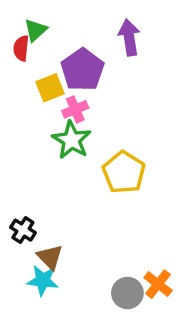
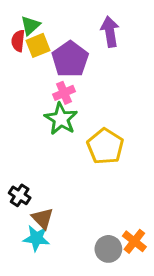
yellow square: (50, 88) -> (38, 45), moved

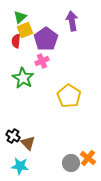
red semicircle: (18, 41) -> (16, 41), moved
green star: (61, 119) -> (23, 78), moved
black cross: (20, 195) -> (13, 136), moved
cyan star: (36, 238) -> (20, 166), moved

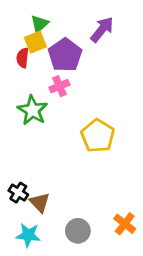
green triangle: (20, 17) -> (40, 24), moved
purple arrow: (72, 21) -> (102, 29), turned 48
gray circle: (71, 163) -> (78, 231), moved

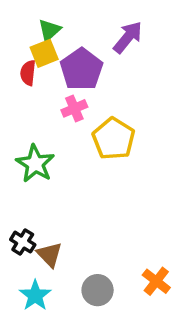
green star: (32, 110) -> (35, 164), moved
yellow pentagon: (98, 136) -> (114, 139), moved
cyan star: (28, 235) -> (35, 295), turned 30

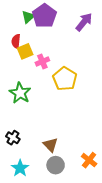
purple arrow: (128, 37) -> (84, 22), moved
yellow square: (44, 53) -> (25, 51), moved
purple pentagon: (81, 69) -> (44, 16), moved
brown triangle: (49, 254) -> (50, 145), moved

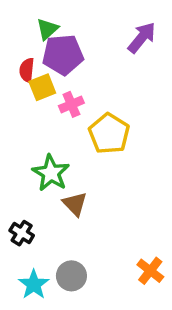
purple pentagon: (44, 16) -> (63, 55), moved, turned 30
green star: (20, 93) -> (51, 173), moved
brown triangle: (50, 145) -> (75, 204), moved
gray circle: (56, 165) -> (71, 276), moved

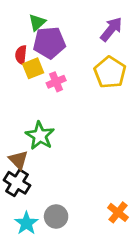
yellow pentagon: (109, 134) -> (110, 72), moved
brown triangle: (75, 204) -> (18, 160), moved
black cross: (22, 233) -> (17, 183), size x1.4

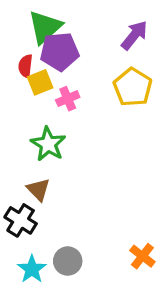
green triangle: (37, 22) -> (45, 27), size x1.6
green star: (40, 136) -> (48, 144), moved
brown triangle: (18, 160) -> (38, 190), moved

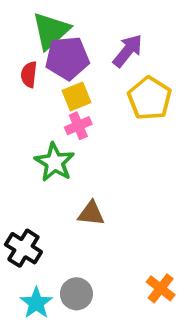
purple arrow: (134, 35) -> (128, 51), moved
yellow square: (40, 82) -> (76, 96), moved
pink cross: (68, 99) -> (78, 126), moved
brown triangle: (38, 190) -> (91, 213), moved, turned -40

